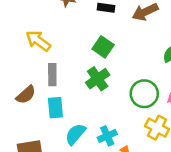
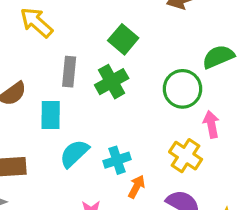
gray rectangle: (52, 75) -> (69, 72), moved
green circle: (144, 94) -> (182, 89), moved

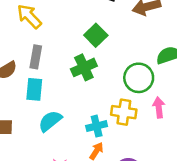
gray rectangle: (69, 72) -> (36, 57), moved
yellow cross: (186, 156) -> (124, 112), moved, turned -30
cyan cross: (117, 160) -> (97, 126), moved

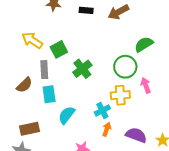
green square: (96, 35) -> (59, 49), moved, turned 30

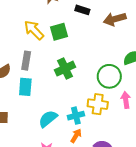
yellow arrow: (32, 40) -> (34, 30), moved
green square: (59, 49) -> (59, 32), moved
cyan semicircle: (67, 115) -> (48, 119), moved

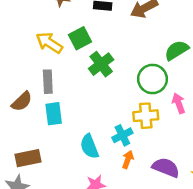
green cross: (65, 69) -> (101, 64), moved
cyan semicircle: (48, 119) -> (89, 146), turned -60

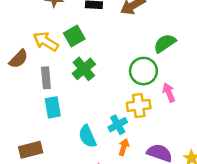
green cross: (101, 64) -> (84, 69), moved
brown semicircle: (22, 101) -> (19, 59), moved

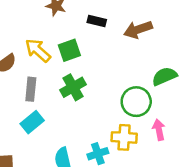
cyan rectangle: (53, 107) -> (32, 122), turned 50

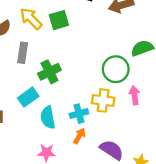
green cross: (73, 87) -> (49, 72), moved
cyan rectangle: (32, 122) -> (28, 97), moved

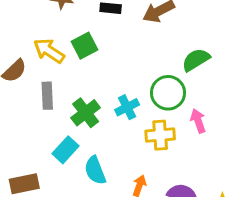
cyan cross: (79, 114) -> (127, 107), moved

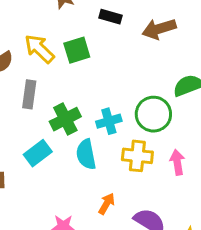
pink arrow: (198, 121) -> (177, 162), moved
cyan semicircle: (95, 170) -> (86, 154), moved

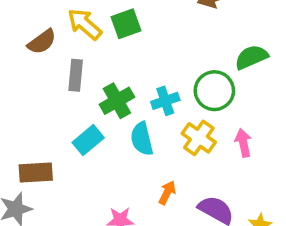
yellow cross: (137, 156) -> (199, 138), turned 32

